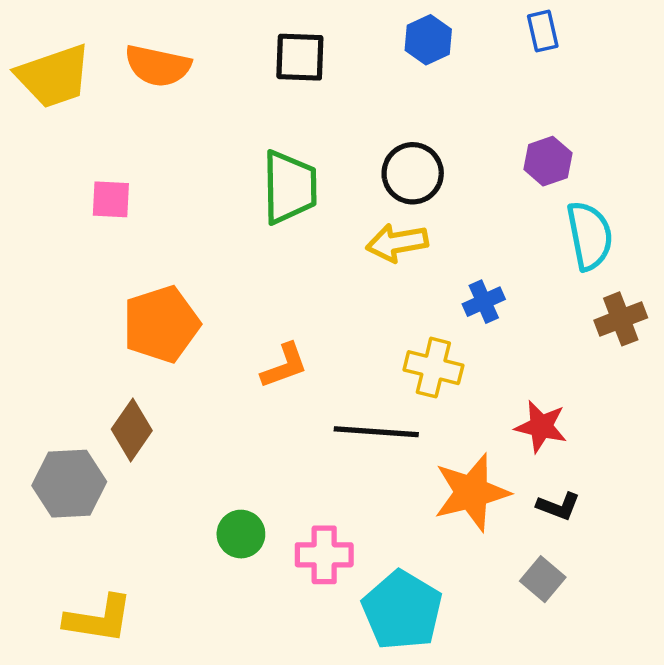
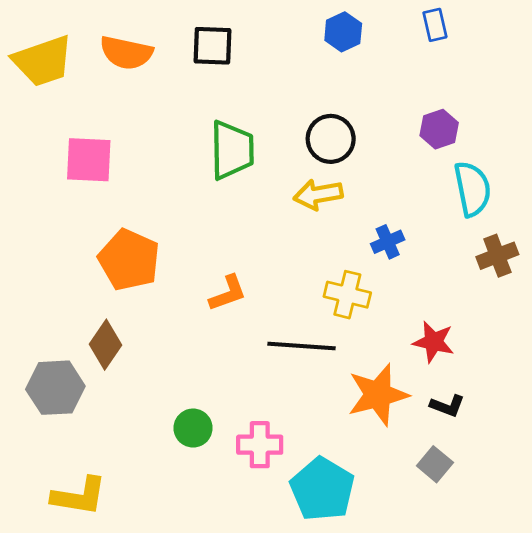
black square: (300, 57) -> (212, 46), moved
pink square: (111, 199) -> (89, 160), size x1.5
orange pentagon: (161, 324) -> (129, 260), turned -30

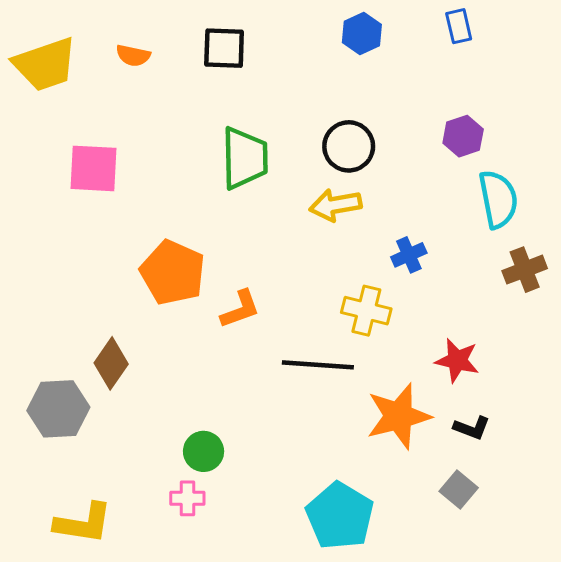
orange semicircle: (126, 53) -> (133, 55), size x0.6
orange pentagon: (129, 260) -> (173, 272), moved
pink cross: (260, 445) -> (187, 498), moved, size x0.7

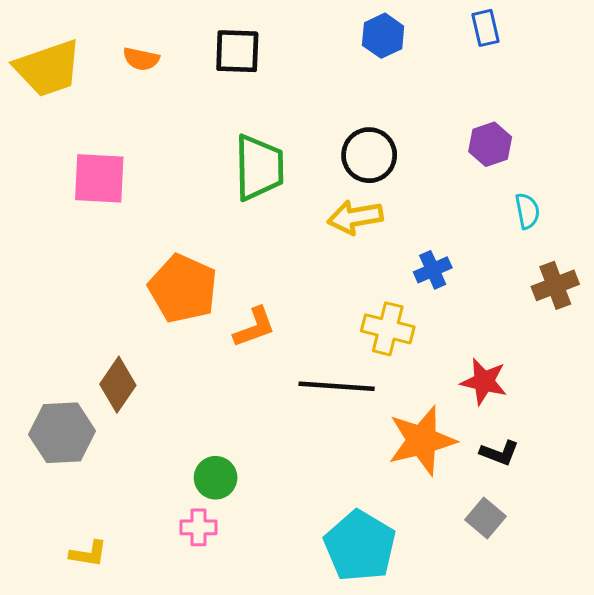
cyan semicircle: (498, 199) -> (527, 211), size x0.6
yellow L-shape: (83, 523) -> (88, 554), size x0.6

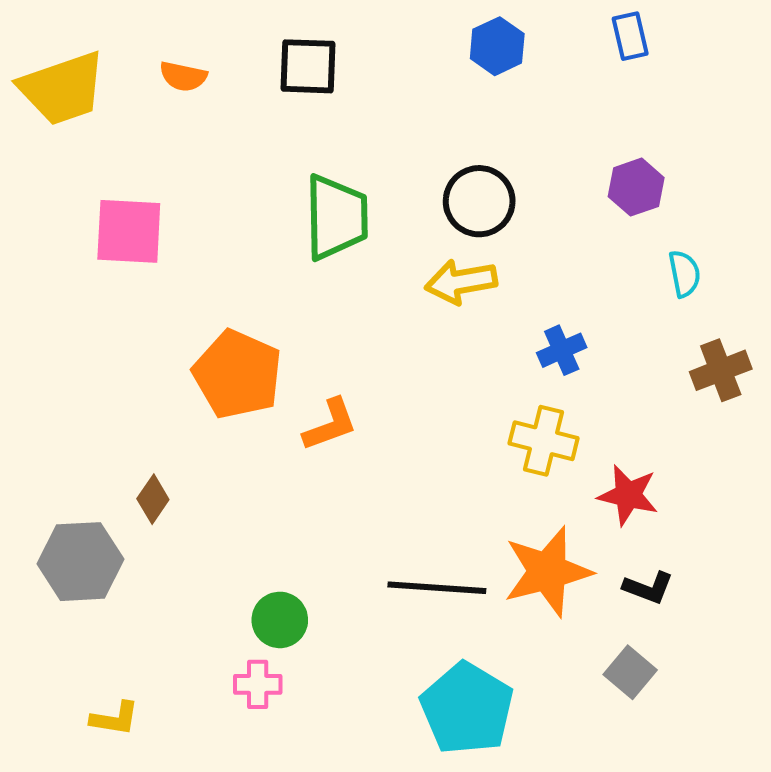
yellow cross: (388, 329) -> (544, 441), moved
brown diamond: (118, 385) -> (153, 499), size x0.7
black line: (337, 386) -> (437, 588), moved

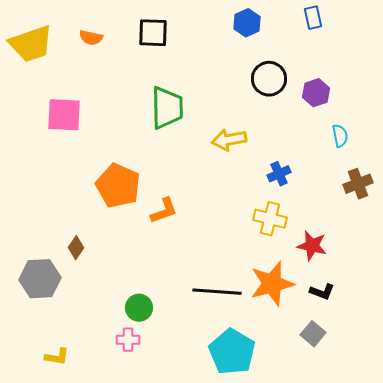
black circle: (479, 201) -> (269, 79), moved

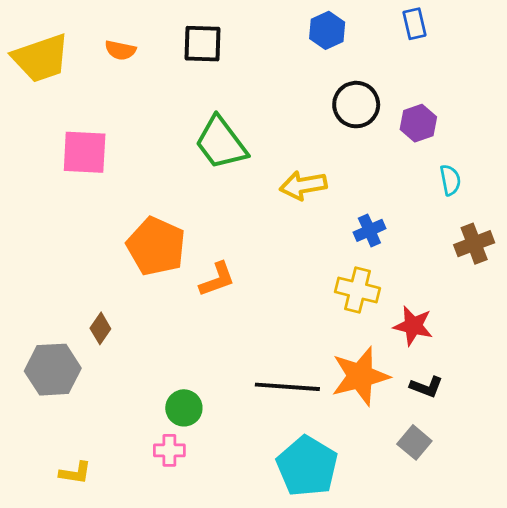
green trapezoid: (167, 108) -> (221, 143), turned 144

